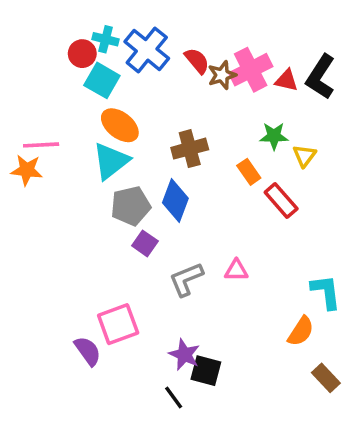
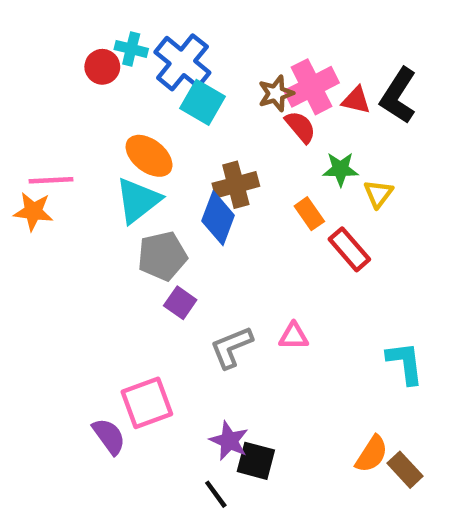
red semicircle: (197, 61) -> (300, 127), moved
cyan square: (102, 80) -> (202, 102), moved
blue diamond: (175, 200) -> (218, 218), moved
orange semicircle: (301, 331) -> (372, 454), moved

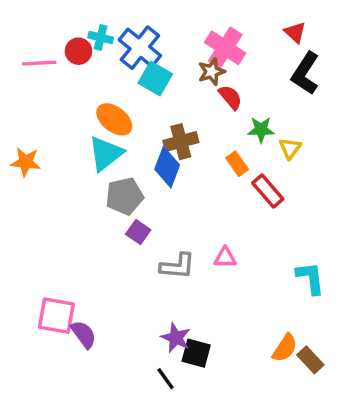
pink cross: (312, 87) -> (225, 48), moved, turned -30
red triangle: (356, 100) -> (295, 32), moved, turned 30
pink line: (51, 180) -> (39, 63), moved
gray L-shape: (231, 347) -> (177, 266), turned -153
pink square: (147, 403) -> (56, 316), moved, turned 30

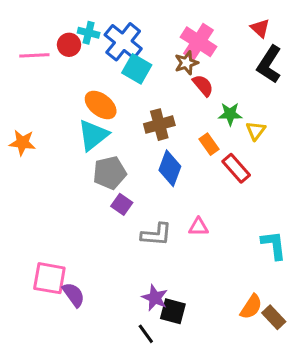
blue diamond: (167, 167) -> (170, 168), moved

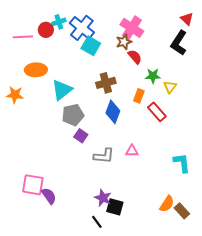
red triangle: (260, 28) -> (187, 19), moved
cyan cross: (89, 33) -> (59, 22), turned -32
orange ellipse: (101, 105) -> (36, 70), moved, turned -40
orange rectangle: (209, 144) -> (139, 96), turned 56

